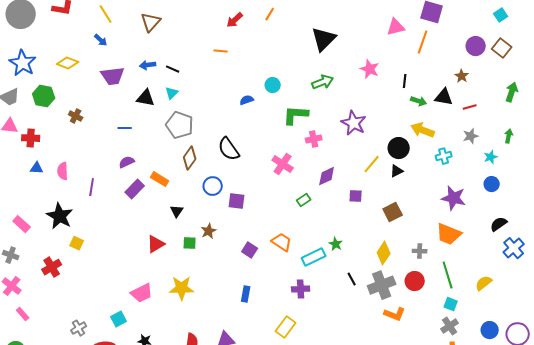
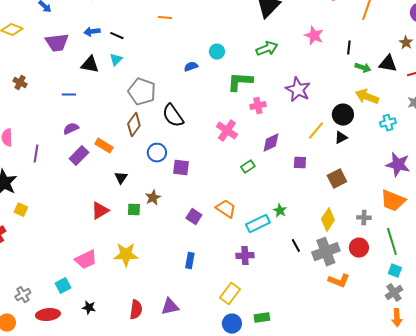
gray pentagon: (180, 125) -> (142, 92), moved

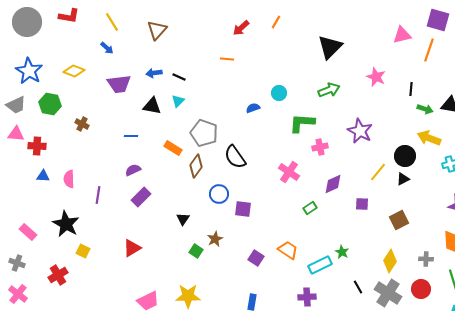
orange rectangle: (104, 146) -> (173, 148), moved
green square: (134, 210) -> (196, 251), turned 32
red triangle: (100, 211) -> (132, 248), moved
gray cross: (326, 252) -> (388, 293), turned -36

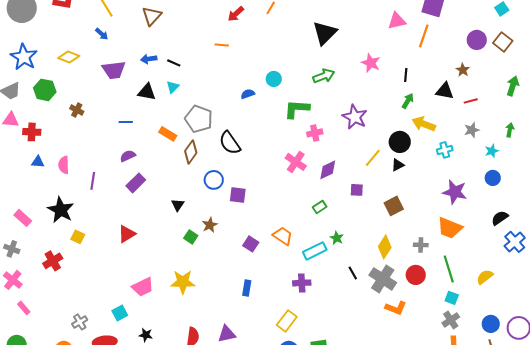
green arrow: (425, 109) -> (408, 101), moved, turned -77
pink cross: (289, 172) -> (296, 162), moved
green rectangle: (310, 208) -> (320, 207), moved

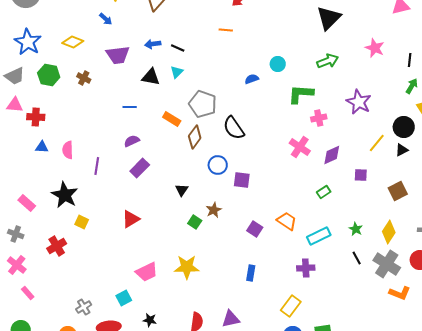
brown cross: (77, 110) -> (84, 78), moved
green star: (337, 238) -> (356, 229), moved

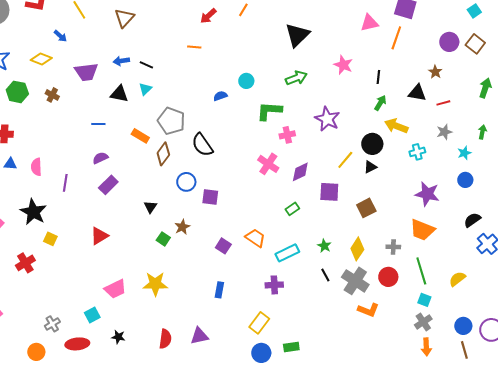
blue arrow: (106, 19) -> (60, 36), moved
purple square: (361, 175) -> (329, 192), size x1.5

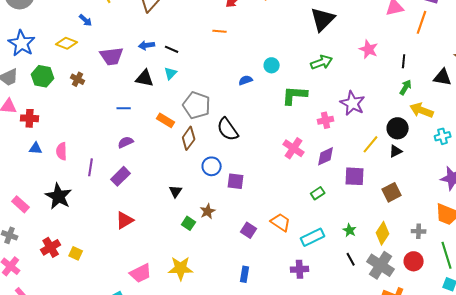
pink cross: (287, 135) -> (326, 120), moved
purple rectangle: (108, 185) -> (121, 176), moved
yellow square: (50, 239) -> (76, 253), moved

